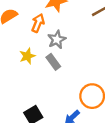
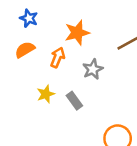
gray star: (57, 40) -> (93, 69), moved

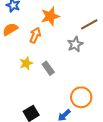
gray star: (93, 69) -> (75, 44), moved

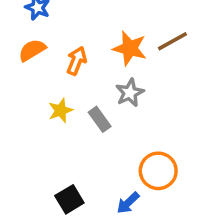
orange star: (50, 16) -> (130, 48), moved, turned 30
gray star: (75, 44) -> (130, 93), moved

